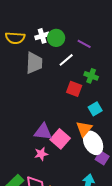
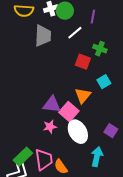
purple line: (84, 44) -> (93, 17), turned 72
orange triangle: (84, 129) -> (83, 96), moved
white ellipse: (93, 143) -> (78, 132), moved

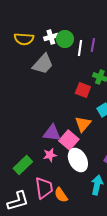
white line: (75, 33) -> (80, 48), moved, turned -42
gray trapezoid: (43, 36) -> (43, 64), turned 40
green rectangle: (23, 157) -> (23, 165), moved

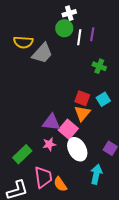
white cross: (51, 37) -> (69, 13), moved
yellow semicircle: (24, 39) -> (23, 42), moved
red square: (83, 90) -> (82, 98), moved

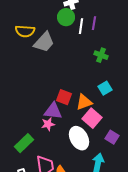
red square: (82, 98) -> (64, 97), moved
orange triangle: (82, 113) -> (84, 102), turned 30
pink square: (68, 129) -> (92, 118), moved
pink star: (49, 144) -> (48, 124), moved

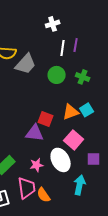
green circle: (66, 17) -> (57, 75), moved
orange triangle: (84, 102) -> (71, 112), moved
pink star: (48, 124) -> (37, 165), moved
purple square: (112, 137) -> (94, 159), turned -32

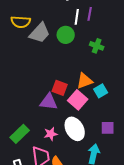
green circle: (57, 75) -> (66, 35), moved
cyan square: (87, 110) -> (101, 91), moved
pink square: (74, 140) -> (78, 100), moved

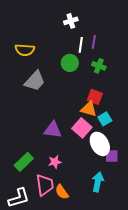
gray trapezoid: (40, 33) -> (35, 81), moved
green cross: (97, 46) -> (99, 66), moved
orange triangle: (85, 81) -> (89, 109), turned 36
red square: (60, 88) -> (95, 97), moved
white ellipse: (75, 129) -> (100, 144), moved

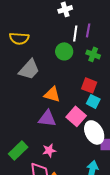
orange triangle: (89, 109) -> (52, 94), moved
cyan square: (105, 119) -> (93, 101), moved, turned -32

